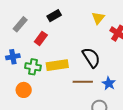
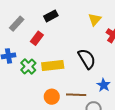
green cross: (33, 67) -> (28, 66), turned 35
brown line: (83, 82) -> (76, 95), moved
orange circle: (24, 90) -> (52, 97), moved

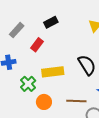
green cross: (28, 66) -> (28, 84), moved
orange circle: (52, 97) -> (44, 102), moved

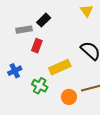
gray rectangle: (17, 30) -> (24, 30), moved, turned 56
orange circle: (44, 102) -> (69, 97), moved

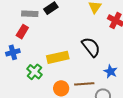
red rectangle: (37, 46) -> (22, 32), moved

